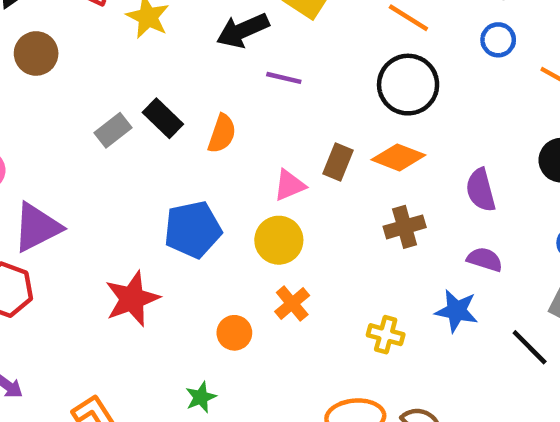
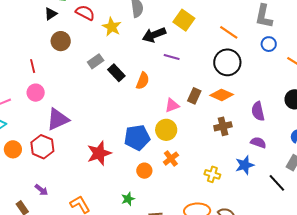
gray rectangle: (113, 130) -> (96, 61), moved
blue pentagon: (193, 230) -> (137, 138), moved
blue star: (456, 311) -> (245, 165), turned -30

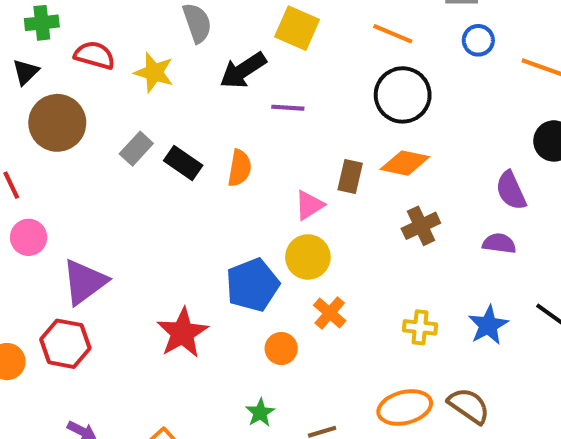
brown circle: (61, 41) -> (57, 123), size x1.4
purple semicircle: (258, 111) -> (511, 191), moved
blue star: (245, 165) -> (488, 325), moved

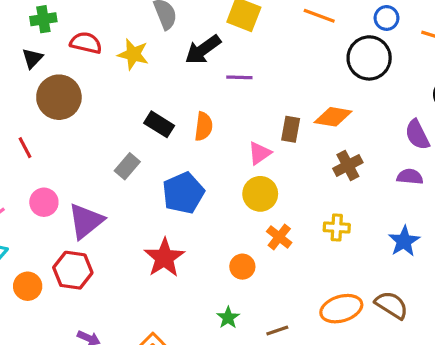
black circle: (403, 95) -> (369, 58), moved
gray rectangle: (136, 149) -> (127, 166), moved
pink circle: (29, 237) -> (44, 202), moved
blue pentagon: (252, 285) -> (183, 193), moved
yellow cross: (420, 327) -> (337, 228), moved

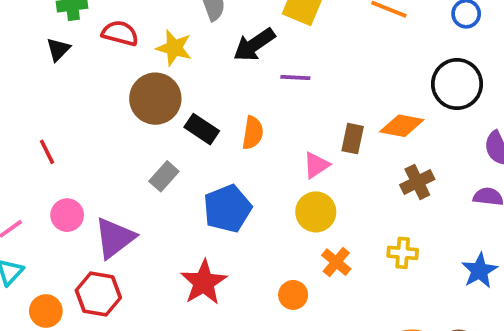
black circle: (369, 58) -> (457, 84), moved
brown circle: (59, 97) -> (155, 99), moved

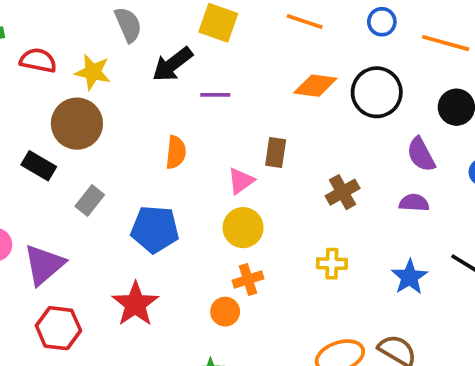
orange diamond: (402, 126) -> (315, 86), moved
black rectangle: (202, 129) -> (39, 166), moved
blue pentagon: (227, 209) -> (155, 229), turned 30
orange cross: (336, 262) -> (248, 280), moved, turned 36
red hexagon: (98, 294) -> (58, 328), moved

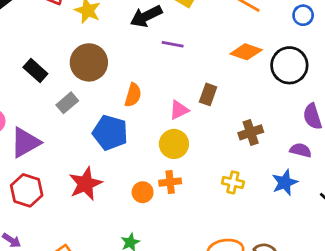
brown circle: (77, 124) -> (89, 62), moved
orange semicircle: (176, 152) -> (133, 95), moved
blue star: (409, 277) -> (285, 183), moved
orange circle: (225, 312) -> (143, 192), moved

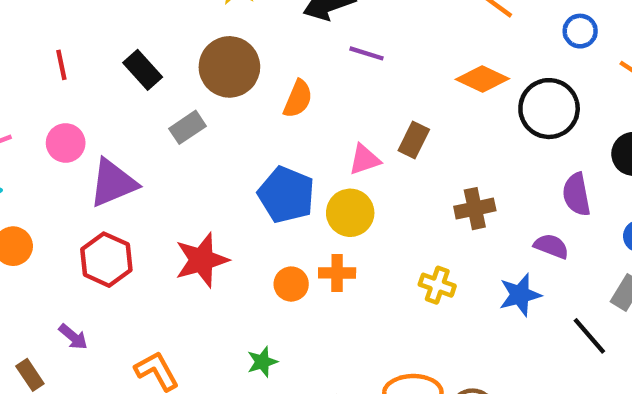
orange semicircle: (133, 95) -> (298, 99), moved
blue pentagon: (110, 133) -> (286, 195), moved

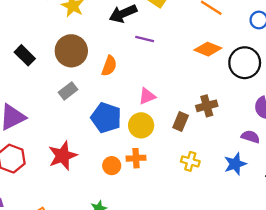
gray rectangle: (187, 127) -> (68, 91), moved
brown rectangle: (414, 140) -> (181, 121), moved
brown cross: (475, 209) -> (207, 106), moved

